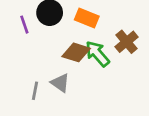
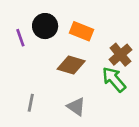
green arrow: (97, 54) -> (114, 79), moved
gray triangle: (60, 83) -> (76, 107), moved

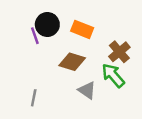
purple line: (20, 38) -> (35, 36), moved
gray triangle: (76, 107) -> (87, 90), moved

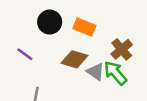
purple line: (35, 36) -> (25, 54), moved, turned -35
gray triangle: (87, 90) -> (96, 72), moved

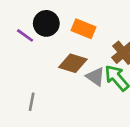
purple line: (25, 54) -> (25, 35), moved

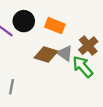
gray triangle: (95, 77) -> (65, 53), moved

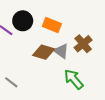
green arrow: (83, 67) -> (74, 79), moved
gray line: (12, 87) -> (11, 82), turned -64

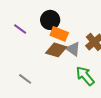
black circle: (23, 21) -> (50, 20), moved
orange rectangle: (52, 25) -> (59, 34), moved

